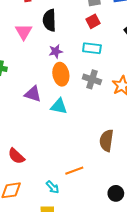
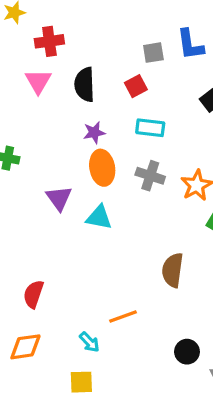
red square: (93, 21) -> (136, 86), moved
pink triangle: (24, 32) -> (38, 81), moved
purple triangle: (33, 94) -> (59, 198), turned 36
red semicircle: (16, 156) -> (33, 294), turned 66

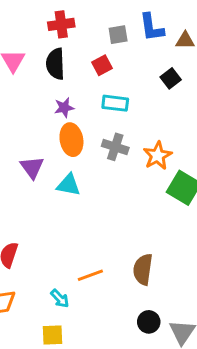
red cross: (49, 41) -> (61, 24), moved
brown semicircle: (173, 270) -> (143, 269), moved
black circle: (187, 352) -> (149, 322), moved

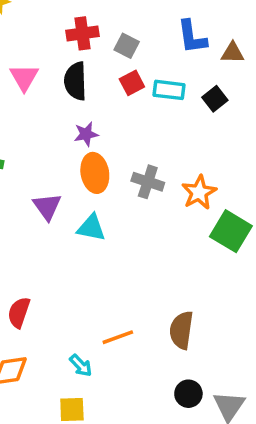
gray square: (118, 35) -> (127, 46), moved, turned 36
cyan rectangle: (115, 103) -> (169, 90), moved

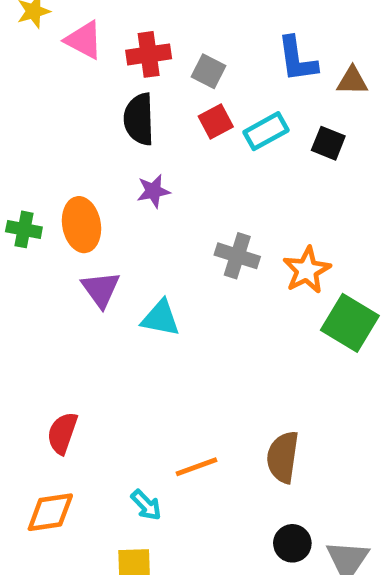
pink triangle: (24, 78) -> (84, 40), moved, turned -32
cyan rectangle: (169, 90) -> (266, 131), turned -36
black square: (215, 99) -> (328, 143), turned -30
orange ellipse: (95, 173) -> (81, 225), moved

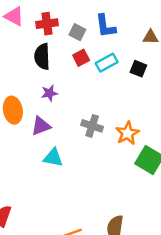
blue L-shape: (297, 59) -> (105, 26), moved
purple triangle: (101, 289) -> (41, 126), moved, turned 45

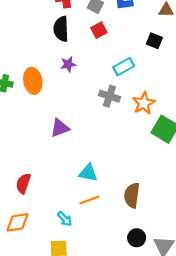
cyan rectangle: (107, 63) -> (124, 67), moved
purple triangle: (41, 126) -> (60, 128), moved
cyan triangle: (53, 158) -> (88, 173), moved

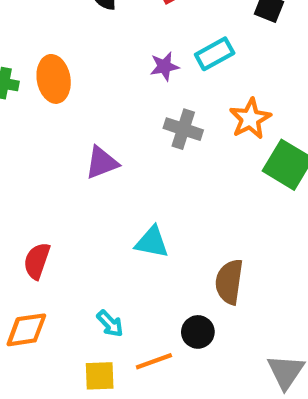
purple star: (68, 64) -> (164, 66), moved
gray cross: (109, 96) -> (183, 129), moved
orange line: (89, 200) -> (154, 361), moved
black circle: (137, 238) -> (198, 332), moved

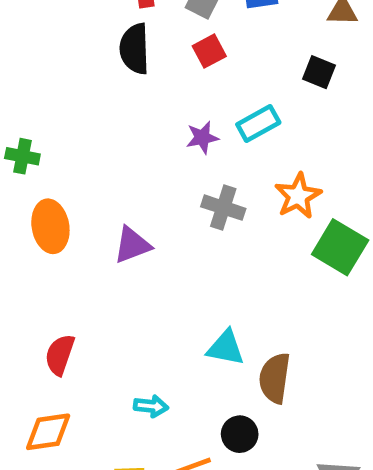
orange ellipse: (54, 79) -> (50, 226), moved
cyan triangle: (152, 242) -> (226, 348), moved
cyan arrow: (110, 324) -> (151, 406), moved, turned -40

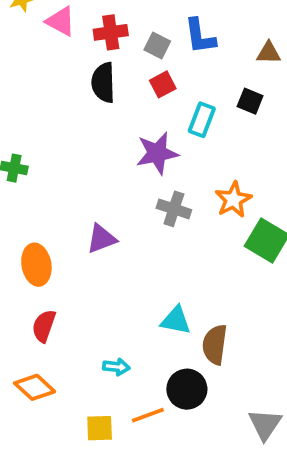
cyan rectangle: (258, 123) -> (202, 120), moved, turned -40
purple star: (202, 138) -> (157, 153), size x1.6
orange ellipse: (50, 226) -> (36, 265), moved
orange diamond: (48, 432) -> (35, 387), turned 51
black circle: (240, 434) -> (187, 389), size x1.4

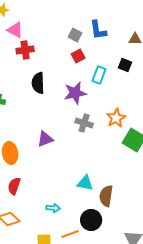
pink triangle: (61, 21) -> (15, 30), moved
red cross: (111, 32) -> (25, 50), moved
black semicircle: (103, 83) -> (38, 83), moved

